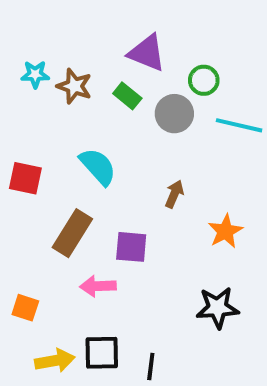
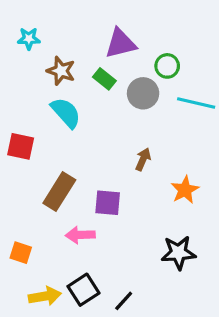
purple triangle: (147, 53) -> (121, 43), turned -36
cyan star: (35, 74) -> (29, 39), moved
cyan semicircle: (98, 167) -> (66, 113), moved
black square: (102, 353) -> (83, 290), turned -32
black line: (151, 367) -> (124, 301), turned 35

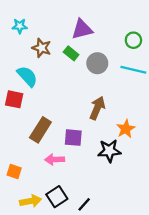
green circle: (167, 66) -> (133, 40), moved
cyan semicircle: (66, 113) -> (27, 76), moved
brown arrow: (143, 159) -> (97, 108), size x1.5
black star: (178, 253) -> (109, 151), moved

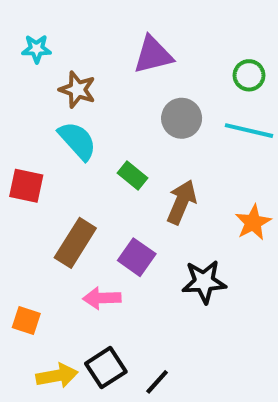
green rectangle: (71, 53) -> (133, 175), moved
cyan semicircle: (27, 76) -> (77, 141), moved
orange star: (126, 129) -> (253, 222), moved
purple square: (73, 138) -> (137, 257), turned 30

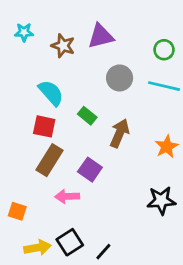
brown star: (77, 90) -> (63, 46), moved
red square: (26, 186) -> (44, 126), moved
black star: (204, 282) -> (161, 200), moved

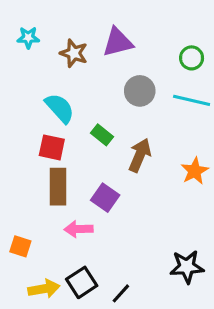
brown rectangle: (50, 160) -> (58, 187), turned -32
black star: (161, 200) -> (187, 267), moved

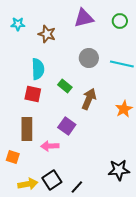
purple triangle: (118, 42) -> (84, 18), moved
green circle: (192, 58) -> (120, 21), moved
cyan semicircle: (60, 108) -> (38, 69), turned 40
brown rectangle: (58, 187) -> (27, 129), moved

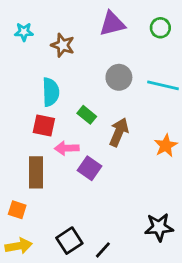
pink arrow: (50, 146) -> (67, 148), moved
yellow arrow: (28, 184) -> (19, 246), moved

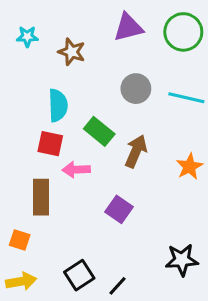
green circle: (160, 28) -> (183, 32), size x1.6
green rectangle: (87, 115) -> (99, 131), size x1.4
purple square: (89, 168) -> (119, 209), moved

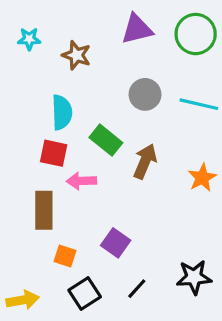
purple square: (119, 209) -> (116, 243), moved
orange square: (20, 240) -> (65, 256), moved
black line: (118, 286) -> (137, 289), moved

